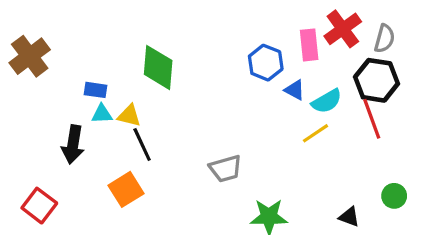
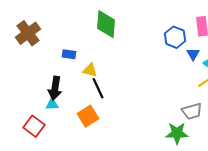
green diamond: (158, 67) -> (106, 24), moved
blue triangle: (295, 90) -> (193, 54), turned 32
cyan triangle: (102, 114) -> (52, 104), moved
gray trapezoid: (226, 169) -> (192, 111), moved

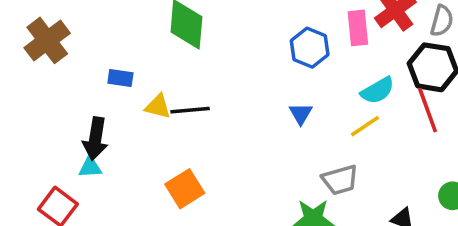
blue triangle: (193, 54) -> (301, 114), moved
black line: (98, 88) -> (190, 110), moved, turned -70
orange square: (88, 116) -> (185, 189), moved

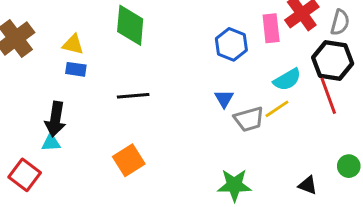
yellow triangle: (158, 107) -> (73, 44), moved
gray trapezoid: (340, 180) -> (249, 119), moved

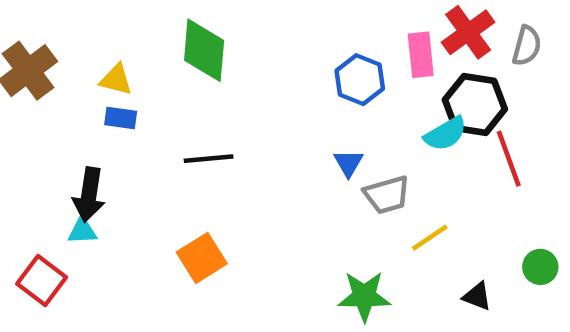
black hexagon: (333, 60) -> (475, 104), moved
yellow line: (277, 109) -> (430, 238), moved

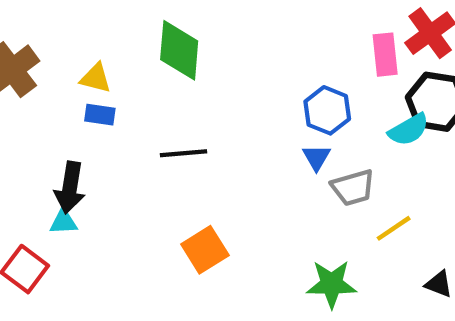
blue hexagon: (360, 80) -> (327, 110), moved
orange square: (202, 258) -> (205, 250), moved

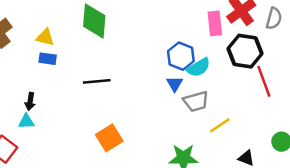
cyan semicircle: (409, 130) -> (198, 67), moved
black arrow: (70, 188) -> (30, 101), size x0.6

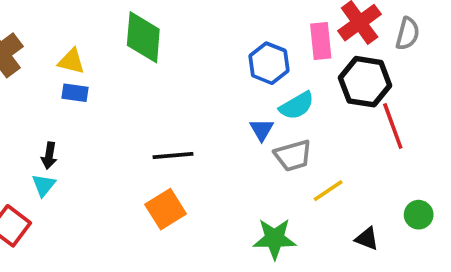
blue hexagon: (181, 56) -> (269, 63), moved
black line: (97, 81) -> (173, 156), moved
cyan triangle: (26, 122) -> (44, 185), turned -48

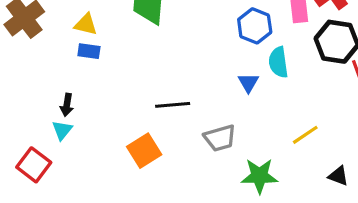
cyan semicircle: (297, 106) -> (278, 62), turned 112
gray trapezoid: (293, 156) -> (220, 138), moved
orange square: (166, 209) -> (144, 151), moved

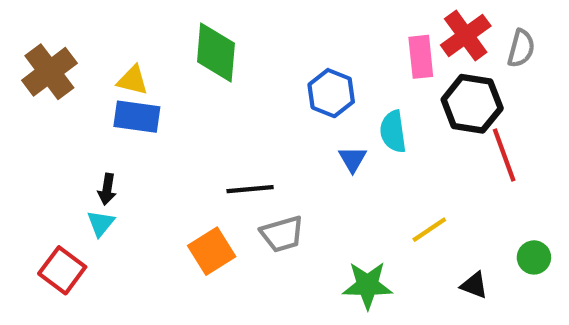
blue hexagon: (255, 26) -> (331, 93), moved
blue rectangle: (89, 51) -> (137, 117), size x1.5
gray trapezoid: (220, 138) -> (282, 234), moved

